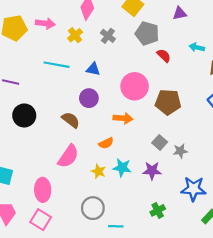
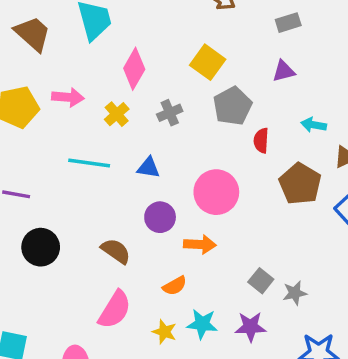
gray pentagon: (147, 33) -> (233, 106), turned 30
gray cross: (108, 36) -> (170, 113), turned 32
red semicircle: (164, 56) -> (261, 140), turned -128
purple circle: (89, 98) -> (160, 217), moved
brown pentagon: (168, 102) -> (300, 184), moved, turned 30

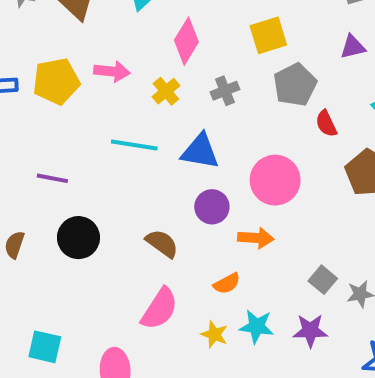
yellow square: (208, 62) -> (268, 35), turned 36
red semicircle: (261, 140) -> (326, 124), turned -30
blue triangle: (148, 168) -> (200, 151), size x1.5

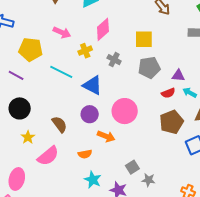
purple triangle: (353, 47) -> (178, 75), moved
yellow pentagon: (56, 81) -> (31, 49), moved
gray cross: (225, 91) -> (114, 60), turned 32
red semicircle: (326, 124) -> (168, 93), moved, turned -104
yellow star: (214, 334) -> (28, 137), moved

